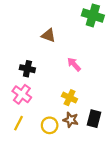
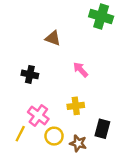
pink cross: (22, 94) -> (38, 116), moved
yellow cross: (70, 98) -> (76, 106), turned -32
brown star: (71, 120) -> (78, 143), moved

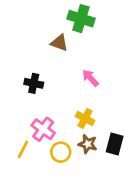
green cross: (101, 16) -> (81, 19), moved
yellow cross: (76, 106) -> (85, 118), turned 35
brown star: (78, 143) -> (88, 144), moved

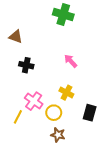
brown triangle: (59, 43) -> (16, 37), moved
brown star: (88, 144) -> (58, 135), moved
yellow circle: (61, 152) -> (54, 113), moved

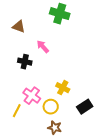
brown triangle: (16, 37) -> (19, 27), moved
pink arrow: (71, 61) -> (43, 47), moved
black rectangle: (90, 113) -> (85, 107), turned 42

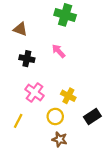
pink arrow: (43, 47) -> (59, 51), moved
black cross: (25, 62) -> (27, 59), moved
pink cross: (32, 96) -> (34, 92), moved

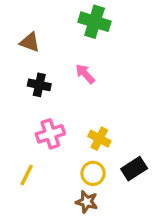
pink cross: (34, 92) -> (50, 134), turned 36
yellow circle: (55, 116) -> (93, 173), moved

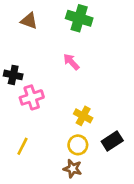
brown triangle: (30, 42) -> (29, 21), moved
black cross: (39, 85) -> (13, 75), moved
pink cross: (50, 134) -> (32, 97), moved

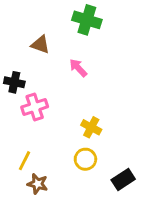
brown triangle: (29, 21) -> (40, 45), moved
black rectangle: (112, 141) -> (123, 180), moved
brown star: (73, 169) -> (38, 184), moved

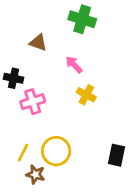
yellow cross: (91, 127) -> (86, 95), moved
yellow circle: (85, 159) -> (56, 151), moved, size x1.4
black rectangle: (123, 180) -> (116, 155), moved, turned -45

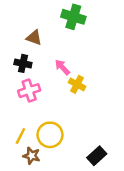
pink arrow: (74, 65) -> (62, 67), moved
black cross: (13, 78) -> (23, 63), moved
black rectangle: (116, 155) -> (97, 156), moved, turned 36

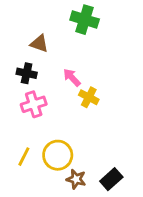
brown star: (32, 156) -> (76, 179), moved

